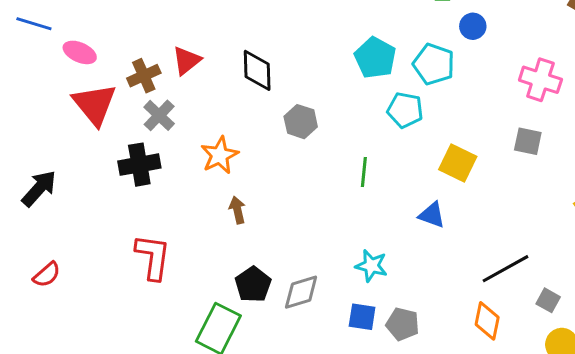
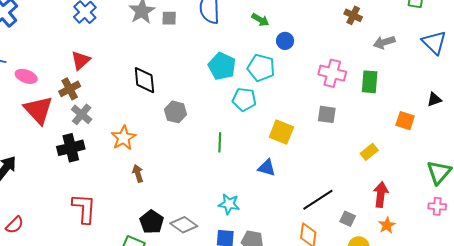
red triangle: (187, 60) -> (81, 60), moved
gray diamond: (301, 292) -> (184, 225), turned 56

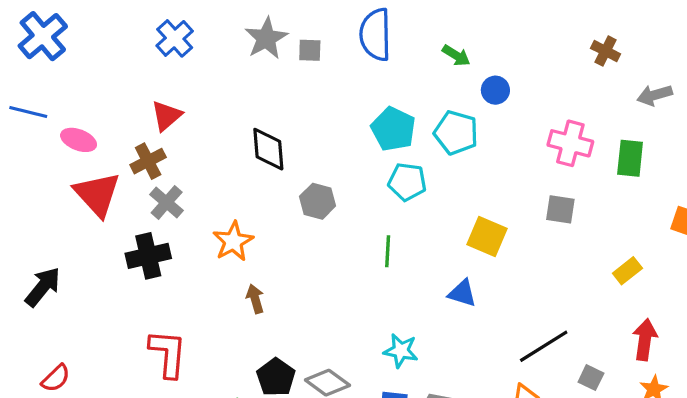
cyan pentagon: (244, 99) -> (407, 182), moved

